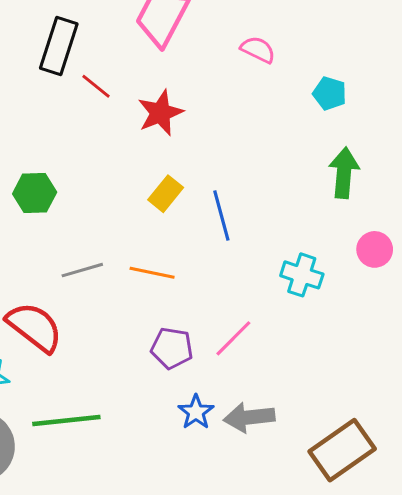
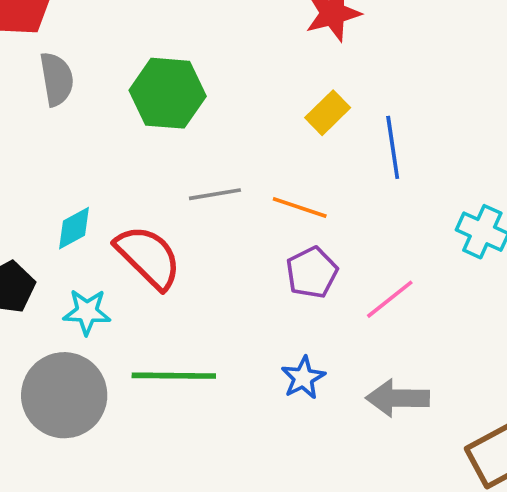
green hexagon: (35, 193) -> (168, 93), size x1.4
purple pentagon: (172, 348) -> (312, 273), moved, turned 30
blue star: (196, 412) -> (303, 378), moved

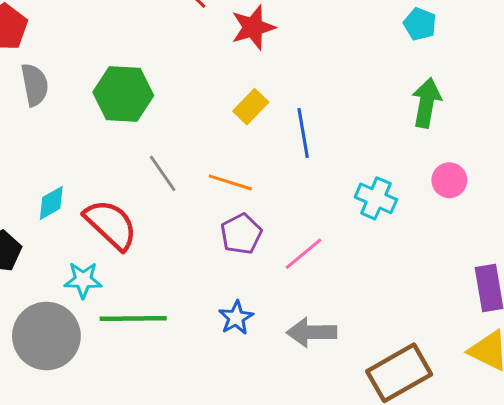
gray line: (215, 194) -> (163, 173), turned 66
cyan star: (87, 312) -> (83, 280), moved

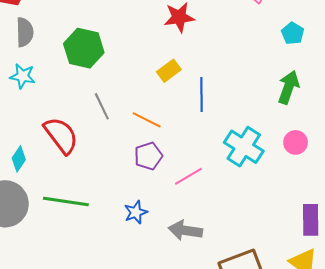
cyan cross: (376, 198) -> (244, 147), size x1.4
cyan diamond: (51, 203) -> (19, 159), moved, turned -35
cyan star: (83, 280) -> (23, 76), moved

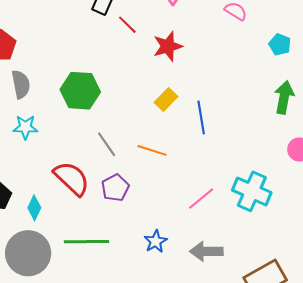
cyan cross: (244, 147) -> (252, 191), moved
purple pentagon: (148, 156) -> (115, 188), moved

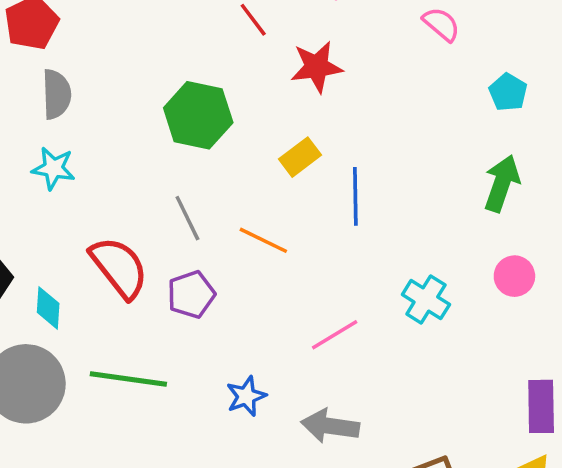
green hexagon: (80, 91) -> (198, 115), moved
cyan cross: (252, 191) -> (426, 299), moved, size x0.7
cyan diamond: (34, 208) -> (48, 308), turned -30

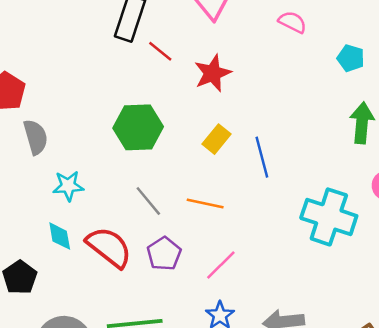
cyan star: (53, 168) -> (68, 186), moved
cyan cross: (426, 299) -> (329, 217), size x1.6
cyan diamond: (48, 308) -> (60, 236), moved
pink line: (335, 335) -> (221, 265), moved

